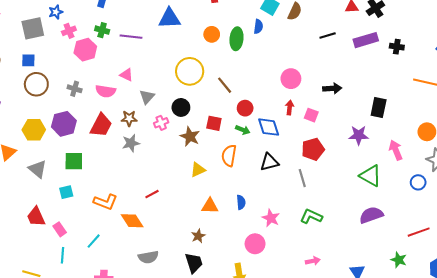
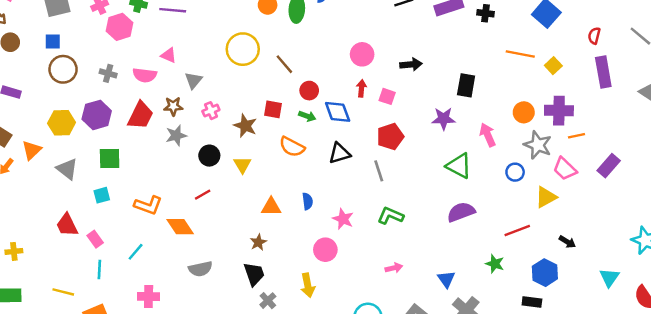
black circle: (181, 107) -> (209, 156), moved
orange semicircle: (229, 156) -> (292, 147), turned -70
yellow triangle: (198, 170) -> (242, 165), moved, turned -35

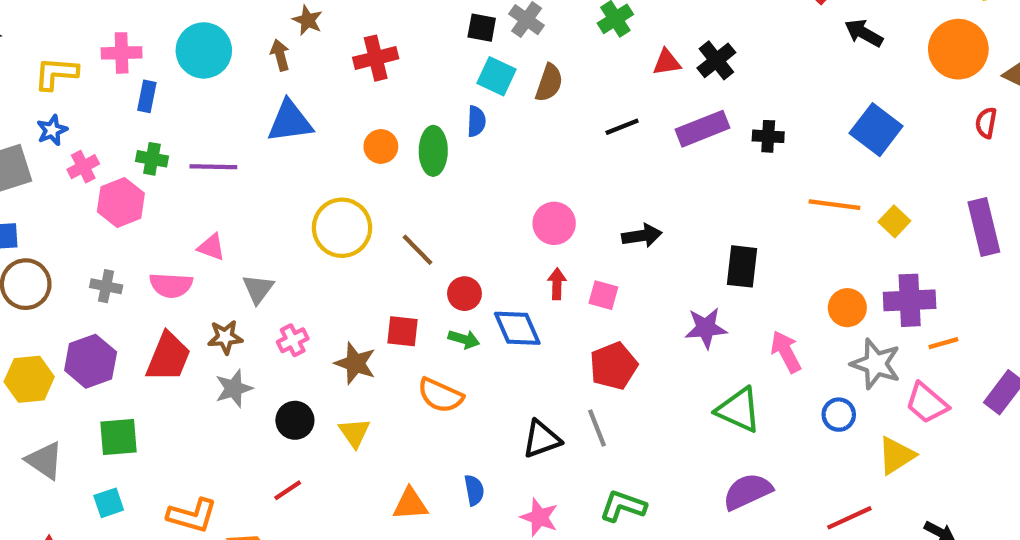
red semicircle: (594, 36) -> (986, 123), moved
black triangle: (339, 153) -> (542, 439), moved

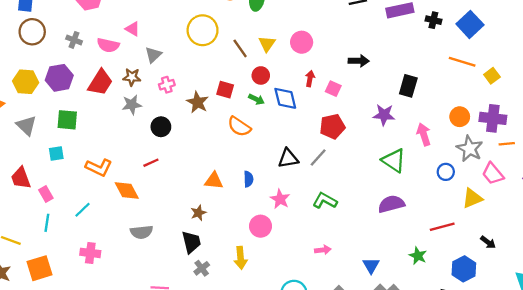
blue square: (876, 130) -> (470, 24), moved
pink circle: (554, 223) -> (302, 42), moved
gray line: (597, 428) -> (318, 157), turned 54
yellow triangle: (354, 433) -> (267, 44), moved

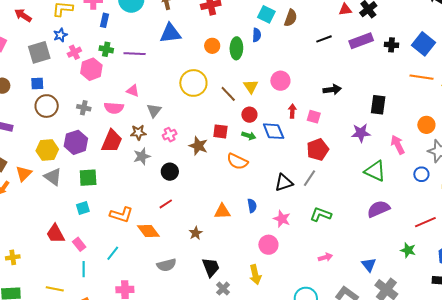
gray triangle: (26, 126) -> (53, 177), moved
brown star: (198, 213) -> (196, 233), moved

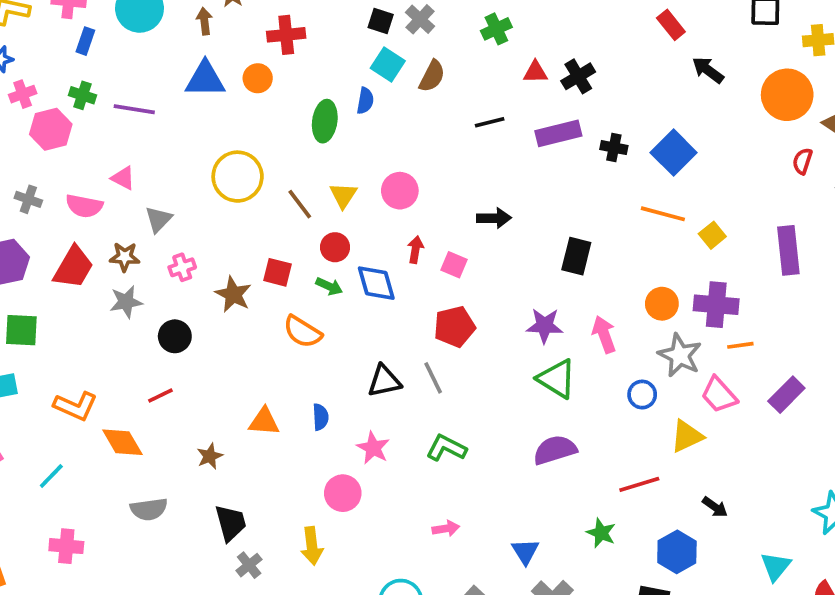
orange circle: (212, 46) -> (258, 78), moved
purple star: (361, 133) -> (545, 326), moved
gray line: (309, 178) -> (433, 378), turned -66

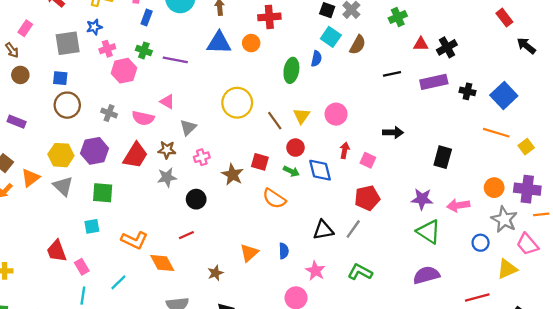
pink arrow: (604, 334) -> (458, 205), turned -80
gray line: (433, 378) -> (353, 229), turned 60
orange triangle: (264, 422) -> (249, 253), turned -48

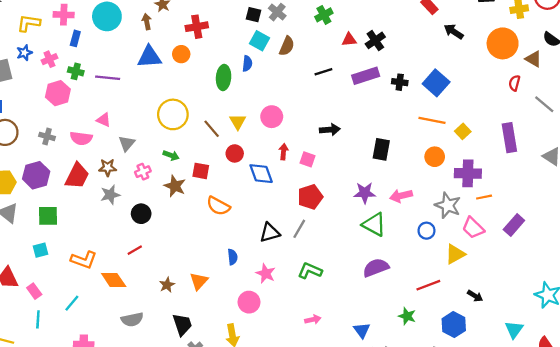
pink cross: (107, 49) -> (49, 59), moved
green arrow: (291, 171) -> (171, 155), moved
orange circle: (494, 188) -> (435, 157), moved
orange triangle: (249, 253) -> (199, 281), moved

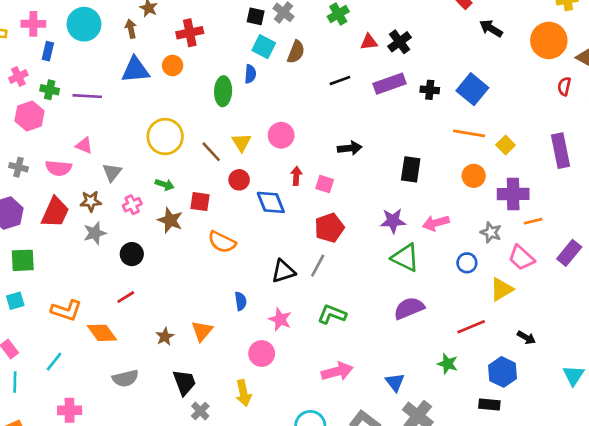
gray star: (448, 205) -> (491, 232), size x0.7
pink arrow: (313, 320) -> (337, 371), size x1.6

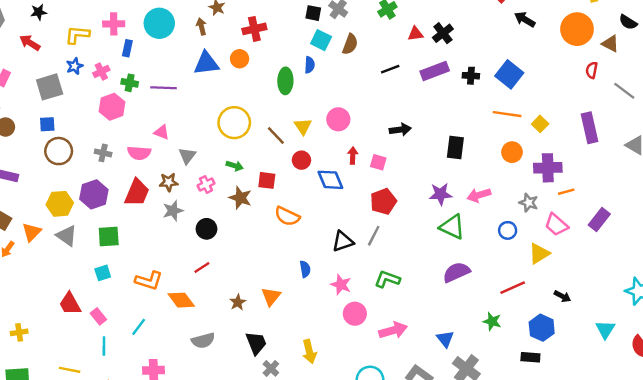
pink circle: (262, 354) -> (355, 314), moved

